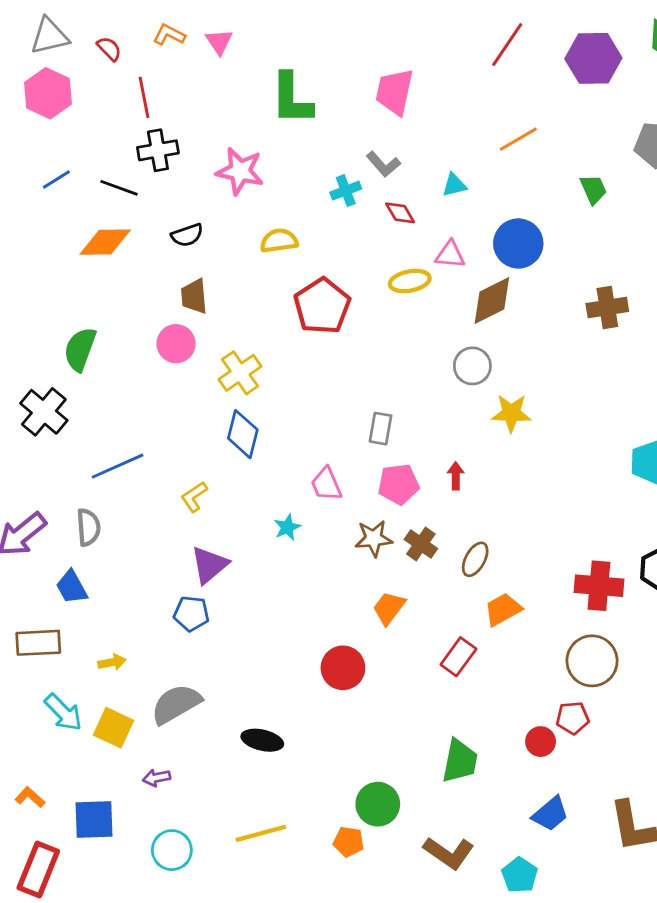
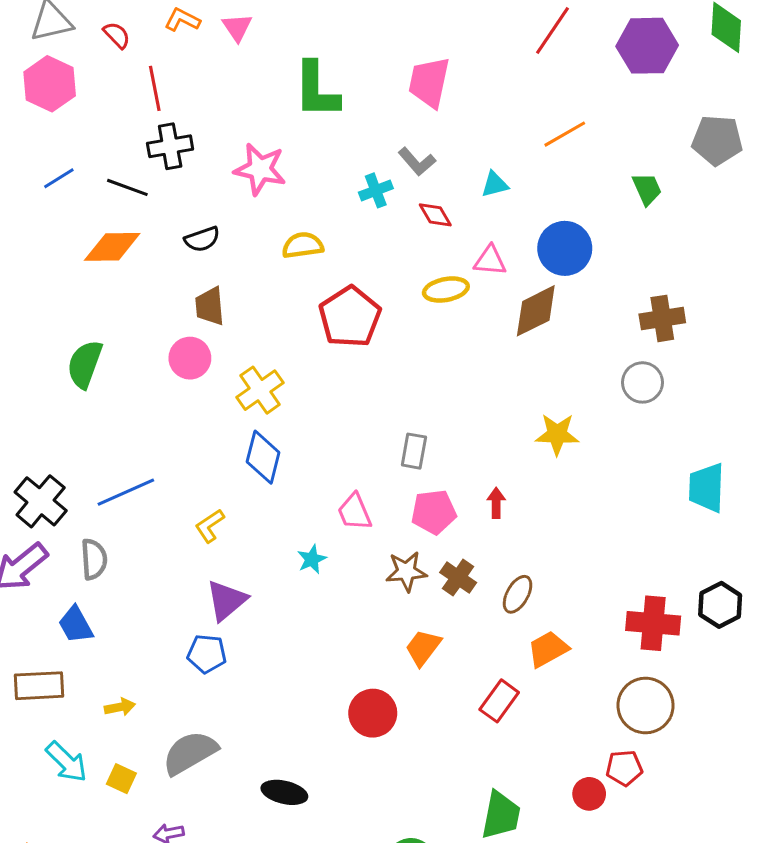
gray circle: (472, 366) -> (642, 382), moved
black cross: (44, 412) -> (41, 501), moved
yellow square: (113, 728) -> (121, 779), size x0.7

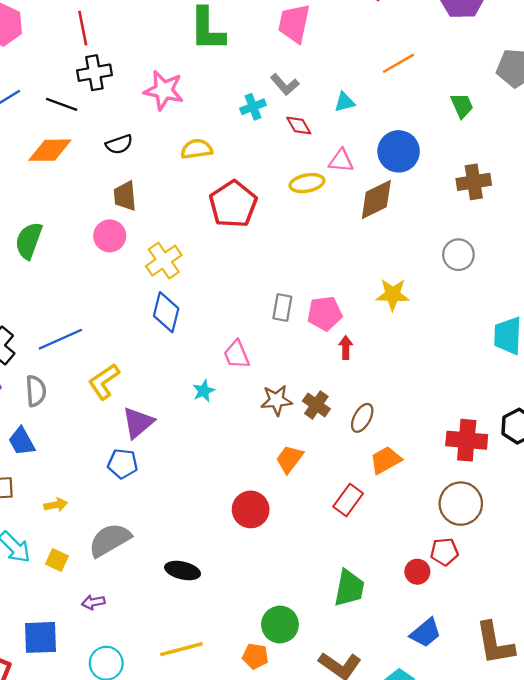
brown cross: (662, 318) -> (474, 182), moved
pink pentagon: (434, 512) -> (325, 313), moved
yellow L-shape: (210, 526) -> (104, 381), moved, size x1.4

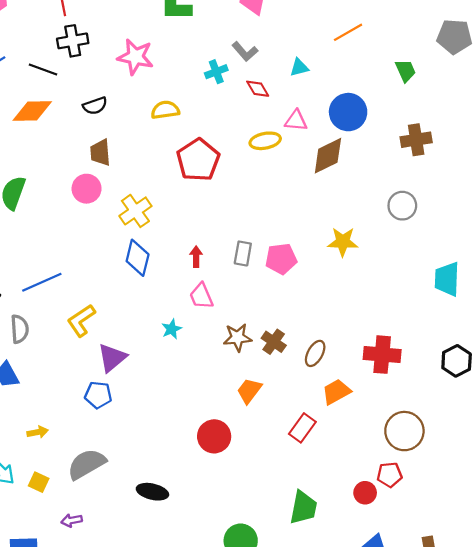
red arrow: (346, 347) -> (196, 257), moved
red cross: (467, 440) -> (382, 355), moved

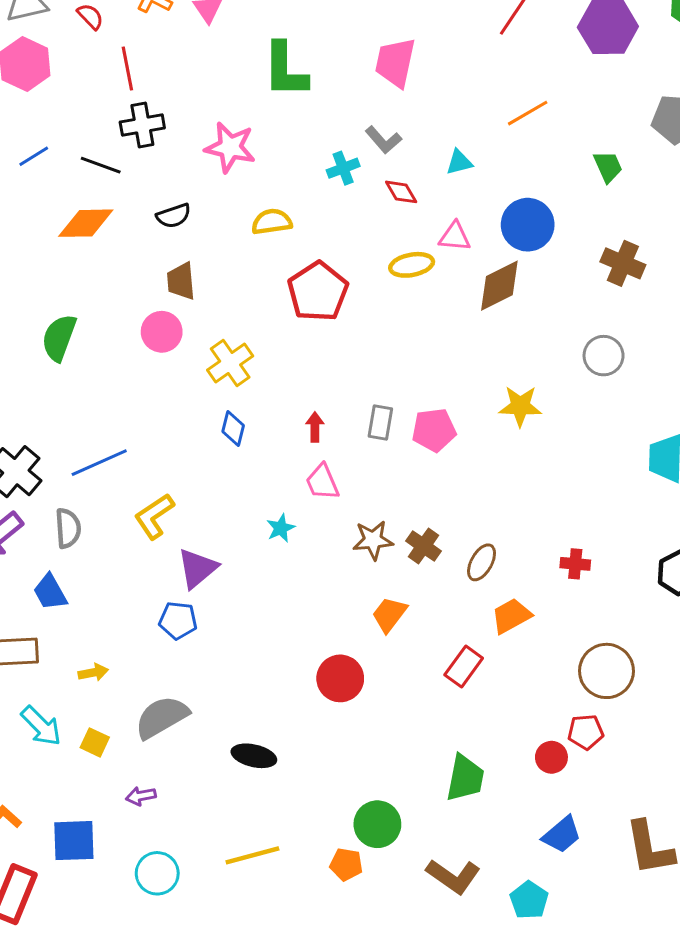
brown cross: (416, 140) -> (623, 263), turned 32
blue diamond: (138, 258) -> (233, 428), size x0.7
red cross: (382, 355) -> (575, 564), size x0.6

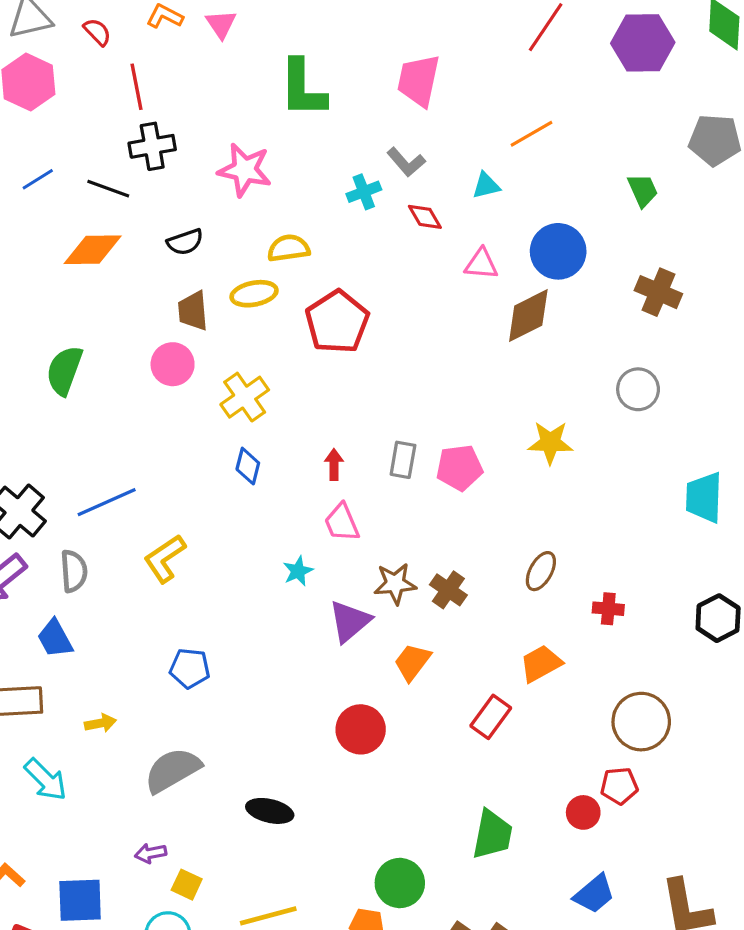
orange line: (528, 113) -> (531, 134), moved
yellow ellipse: (412, 265) -> (254, 294), moved
brown ellipse: (482, 562) -> (541, 571), moved
purple triangle: (197, 568) -> (350, 621), moved
yellow square: (95, 742) -> (187, 885), moved

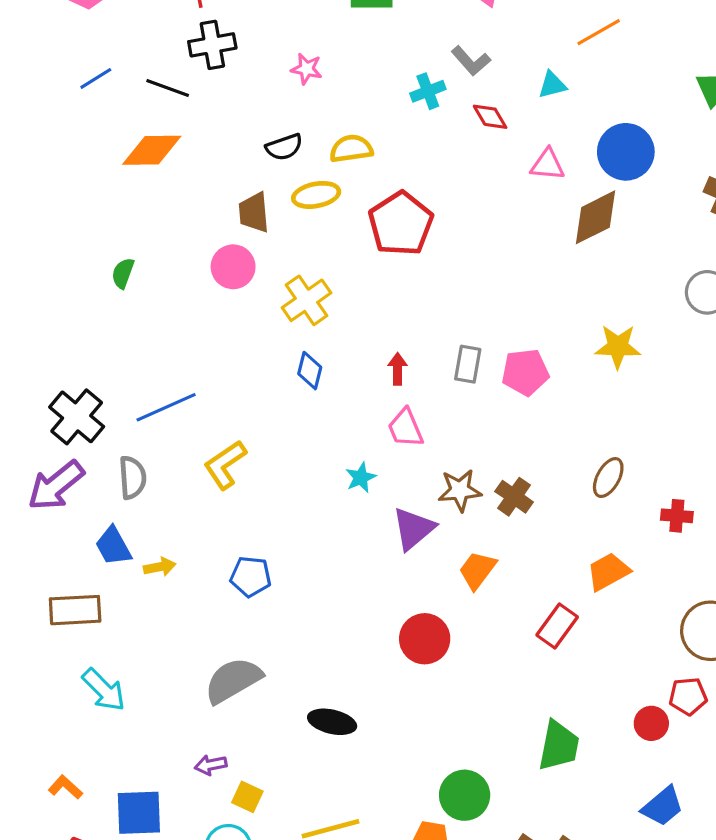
pink star: (245, 170) -> (307, 69), size x0.6
black semicircle: (185, 242) -> (284, 147), moved
green semicircle: (64, 370) -> (123, 273), size x0.6
yellow arrow: (100, 723) -> (160, 567), moved

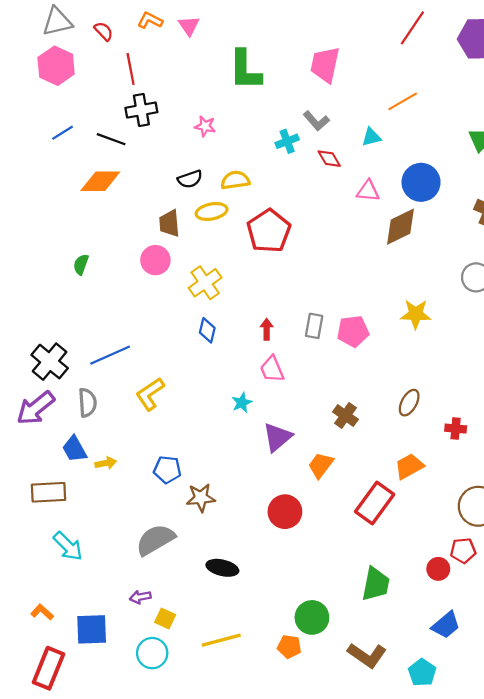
brown star: (460, 490) -> (201, 498), moved
red rectangle: (557, 626) -> (375, 503), size x1.4

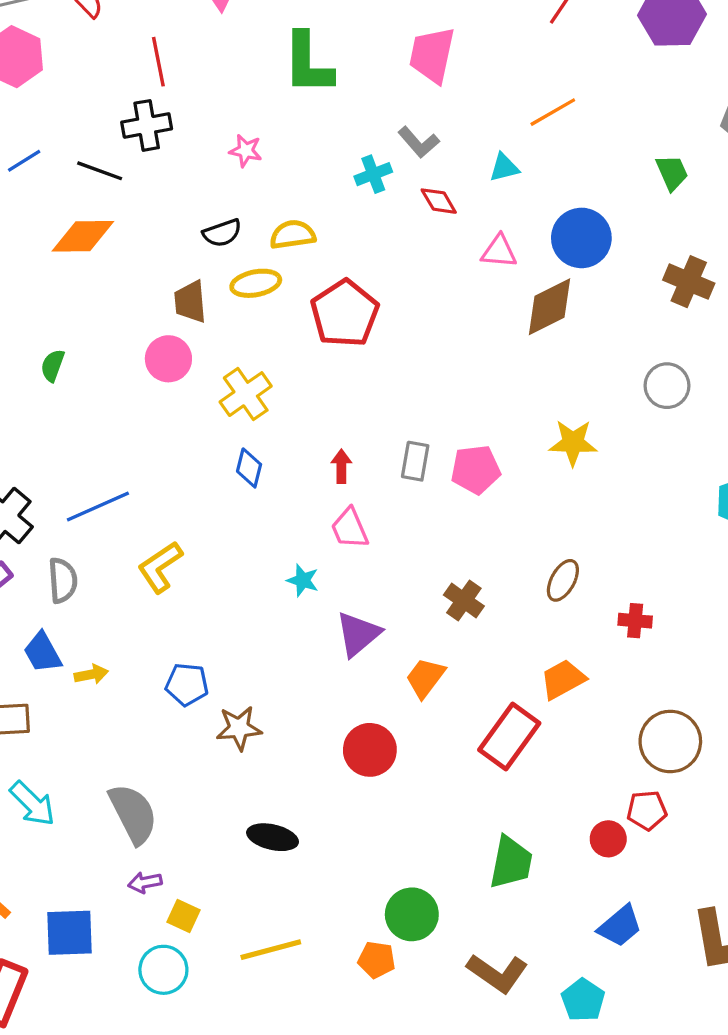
red line: (131, 69) -> (158, 62), moved
cyan star: (242, 403) -> (303, 580), turned -30
gray semicircle: (155, 540) -> (133, 814), moved, turned 93

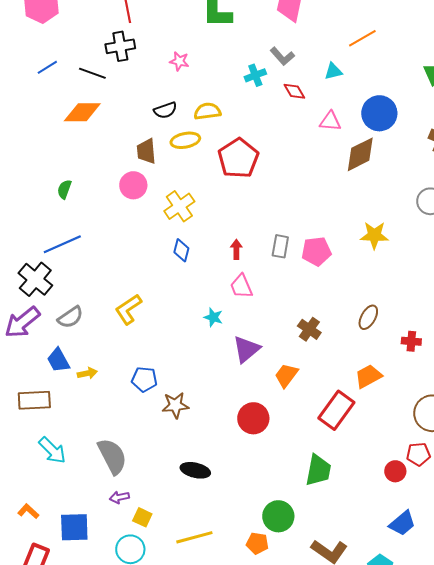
blue line: (98, 507) -> (62, 244), moved
gray semicircle: (63, 580) -> (70, 317), turned 60
green trapezoid: (511, 862) -> (318, 470), moved

